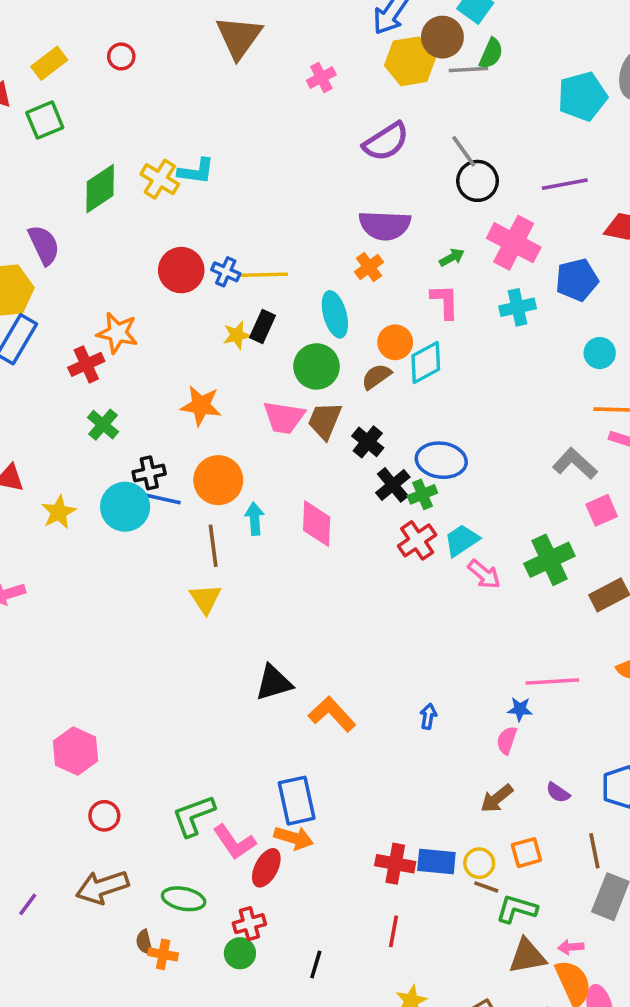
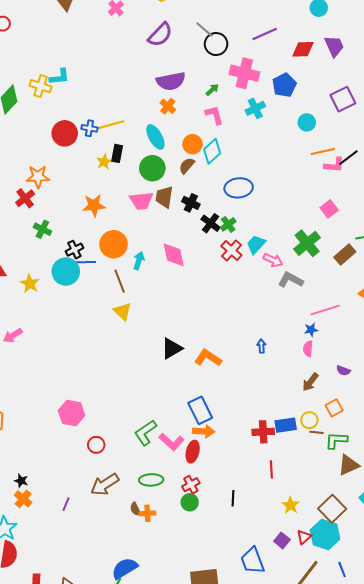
blue ellipse: (441, 460) -> (239, 188), moved
gray L-shape: (575, 464) -> (291, 280), moved
cyan arrow: (255, 519) -> (139, 261), turned 36

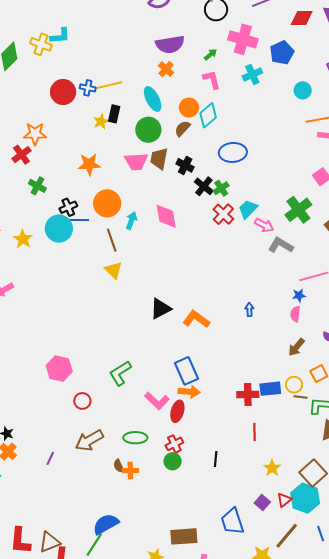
green L-shape: (145, 433) -> (120, 373), moved

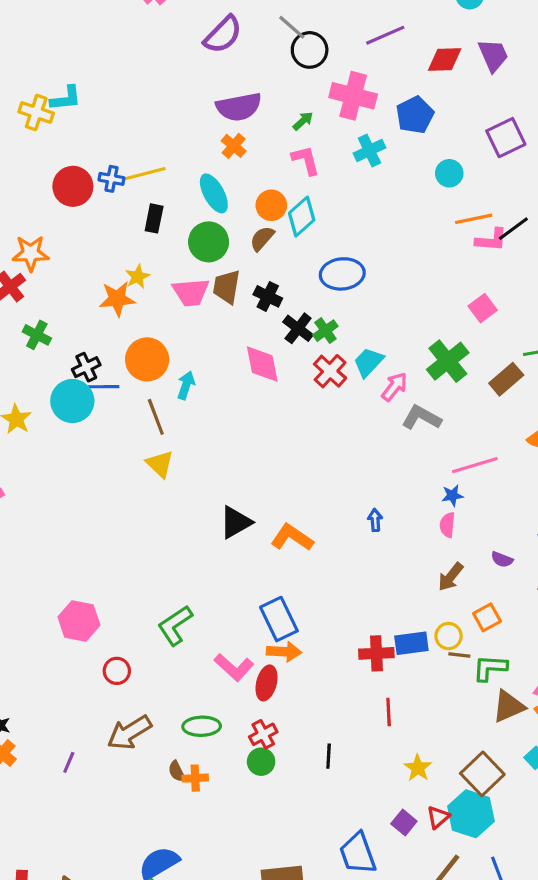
yellow star: (101, 122) -> (138, 277), moved
pink diamond: (166, 216) -> (262, 364), moved
pink arrow: (264, 225) -> (394, 387), turned -78

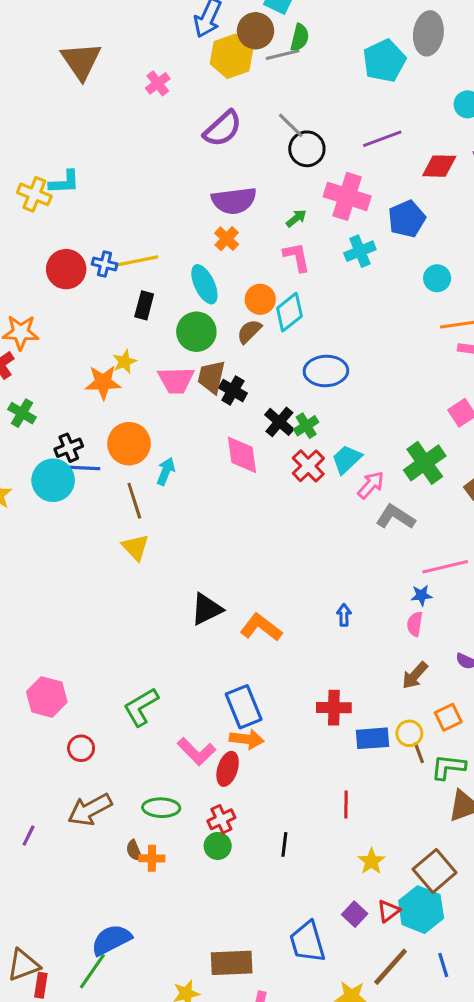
black cross: (268, 296) -> (233, 390), moved
red cross: (376, 653) -> (334, 708), moved
brown line: (459, 655) -> (419, 753), turned 60

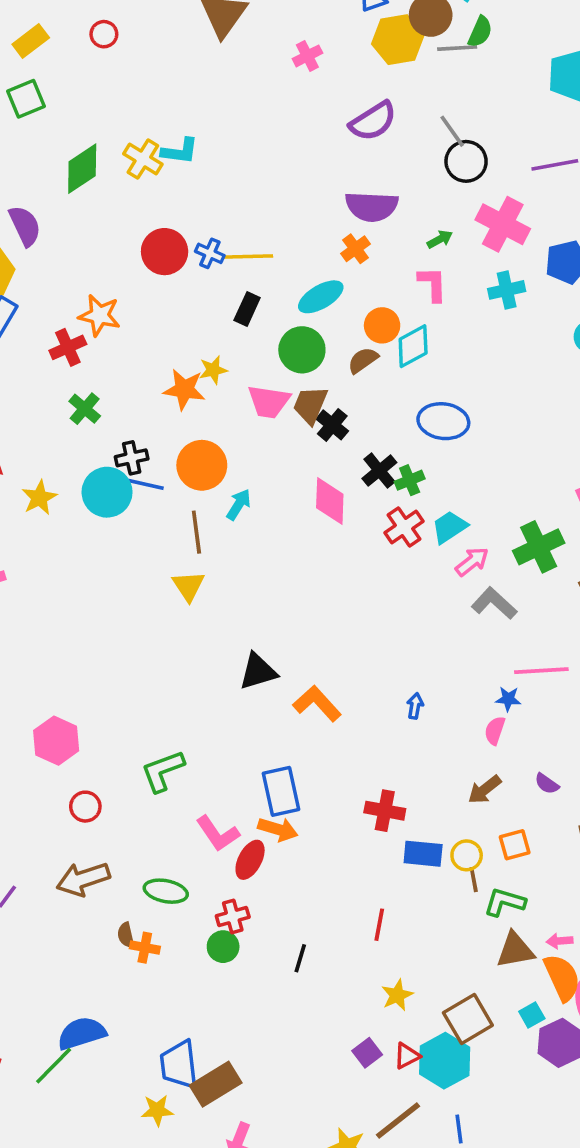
cyan ellipse: (204, 284) -> (321, 297), turned 75
blue trapezoid: (307, 942) -> (179, 1065), moved
brown rectangle: (232, 963) -> (216, 1084), turned -39

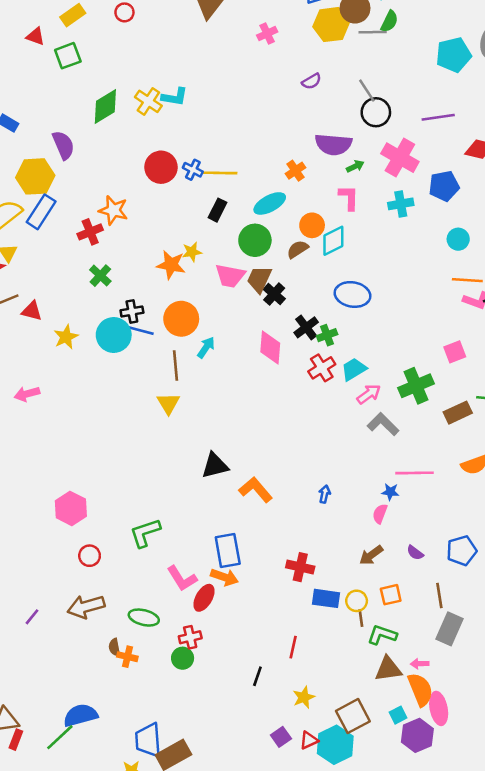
purple semicircle: (373, 121) -> (311, 81), size x0.6
purple semicircle: (372, 206) -> (333, 144), moved
black line: (300, 958) -> (257, 676), moved

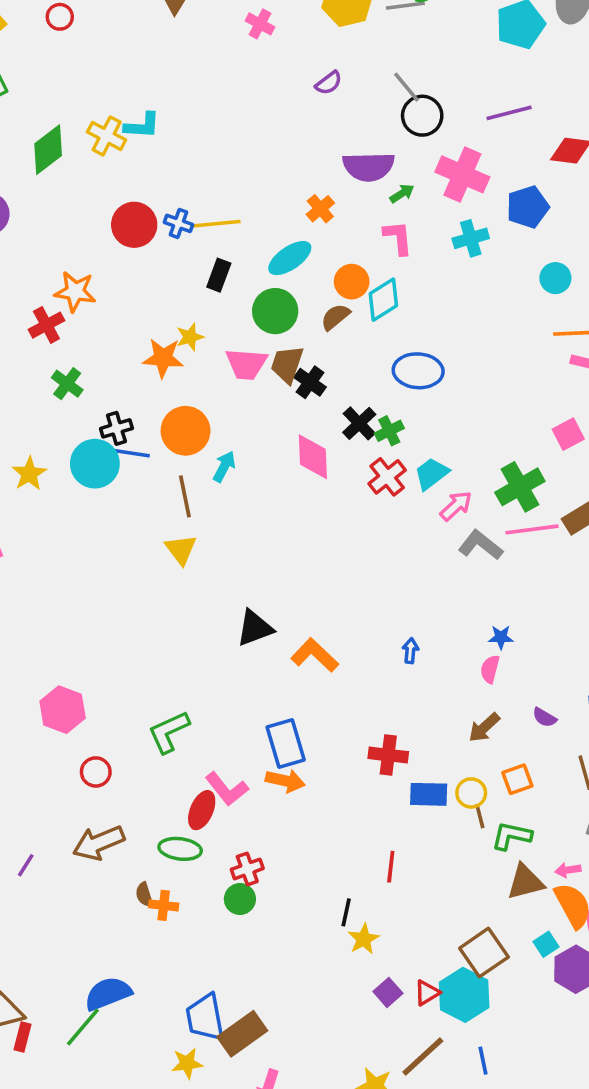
pink cross: (267, 34) -> (260, 24), turned -30
pink line: (414, 473) -> (532, 529), moved
red ellipse: (204, 598) -> (202, 810), moved
yellow star: (304, 697) -> (364, 939), moved

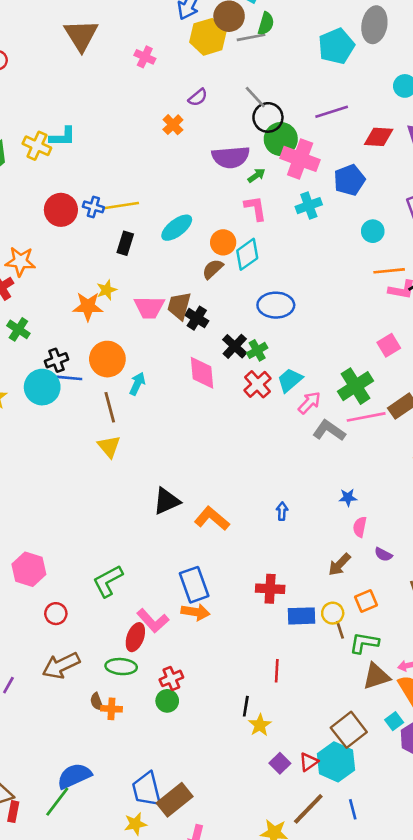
orange cross: (320, 209) -> (173, 125), moved
green circle: (275, 311) -> (281, 139), moved
pink semicircle: (490, 669) -> (360, 527), moved

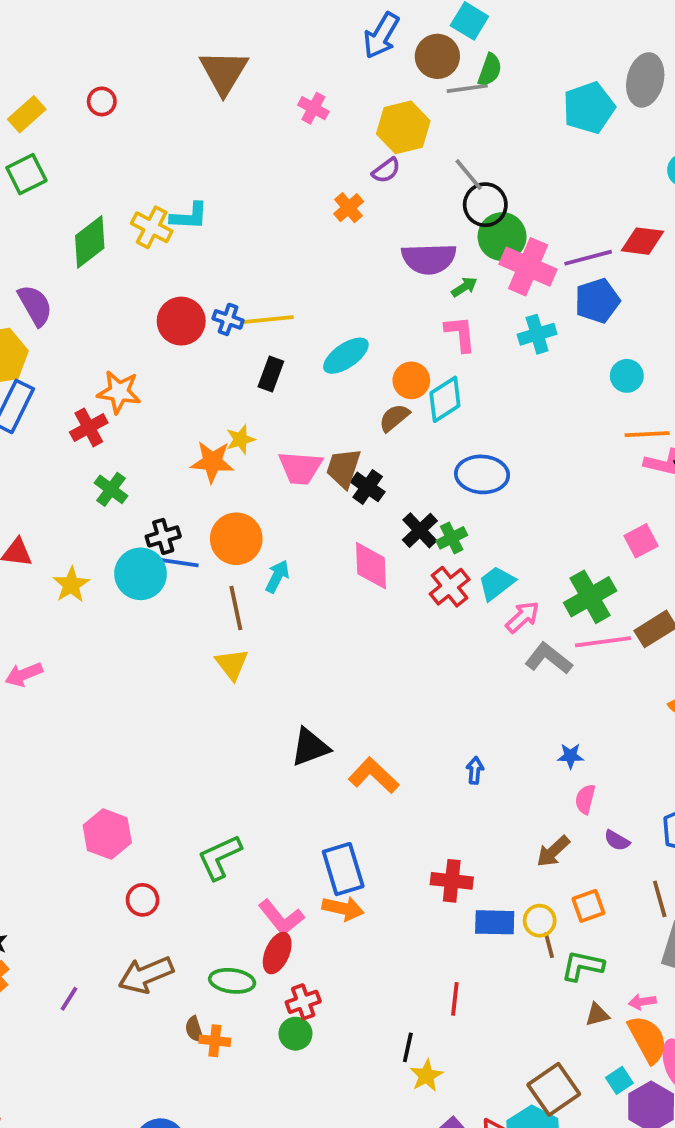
yellow hexagon: (208, 37) -> (403, 127), moved
purple line: (332, 112) -> (588, 258), moved
red ellipse: (135, 637) -> (277, 953), moved
brown triangle: (376, 676) -> (597, 1015), size x0.6

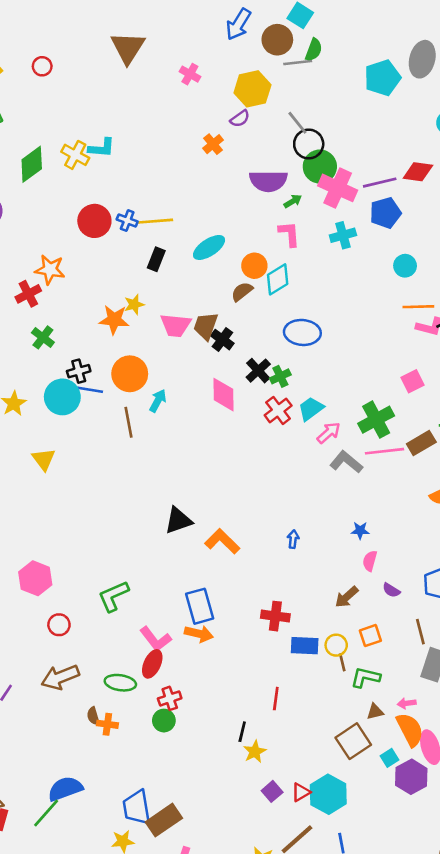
yellow triangle: (232, 664) -> (44, 459), moved
brown square: (554, 1089) -> (353, 741), moved

